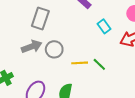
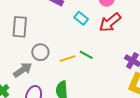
gray arrow: (32, 47) -> (23, 70), moved

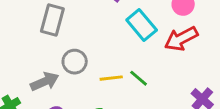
cyan rectangle: (81, 18) -> (142, 25), size x1.5

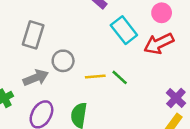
gray rectangle: (52, 20) -> (33, 35), moved

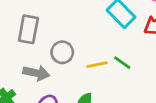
gray arrow: (36, 78) -> (36, 73), turned 40

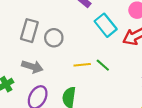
gray circle: (62, 52) -> (54, 38), moved

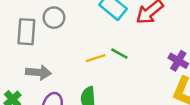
gray circle: (54, 38) -> (54, 18), moved

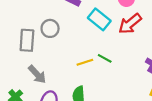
gray arrow: (38, 72) -> (37, 74), turned 42

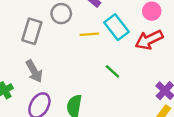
gray circle: (50, 28) -> (61, 14), moved
yellow line: (85, 62) -> (89, 34), moved

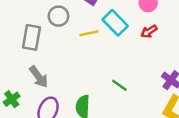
red arrow: (149, 40) -> (149, 31), size x0.6
green line: (112, 71) -> (119, 85), moved

